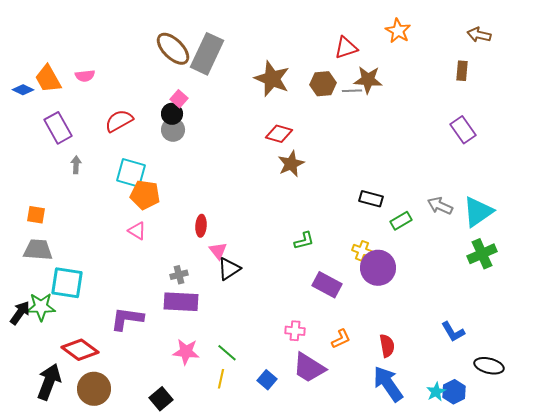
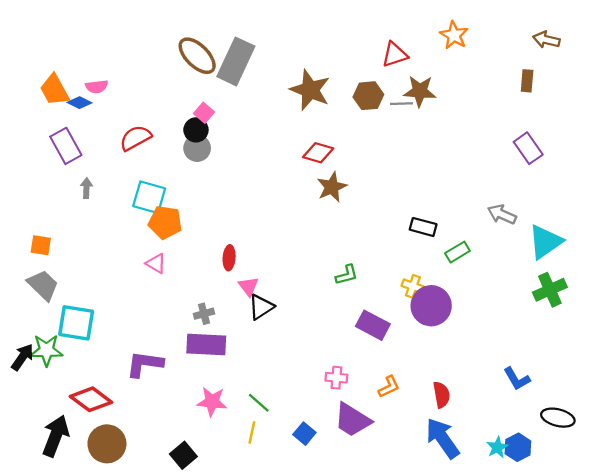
blue diamond: (23, 90) -> (80, 103), moved
gray arrow: (440, 206) -> (502, 214), moved
gray trapezoid: (38, 250) -> (43, 285), turned 40

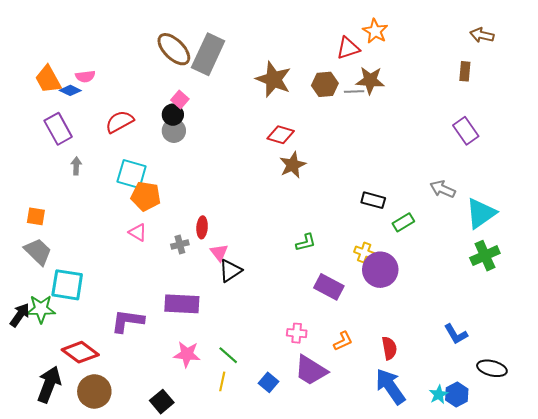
orange star: (454, 35) -> (375, 31), moved
gray cross: (204, 314) -> (180, 244), moved

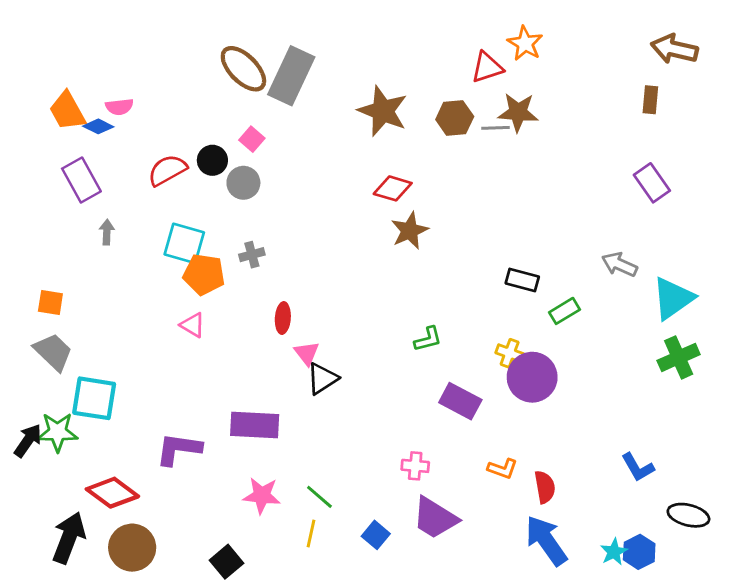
brown arrow: (482, 35) -> (674, 49), size x1.4
black circle: (173, 115) -> (212, 160), moved
gray cross: (180, 244) -> (252, 255), moved
orange L-shape: (343, 341) -> (503, 469), moved, turned 45

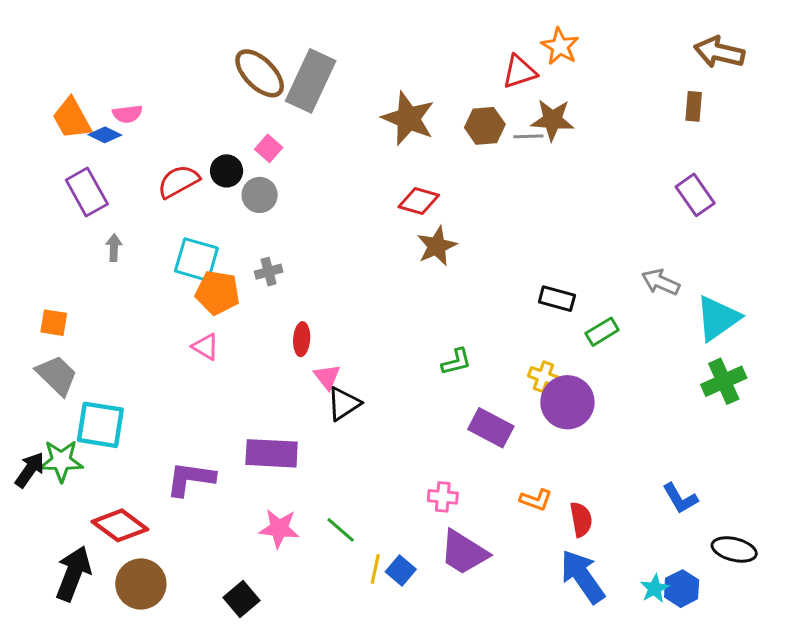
yellow line: (311, 533) -> (375, 569), moved

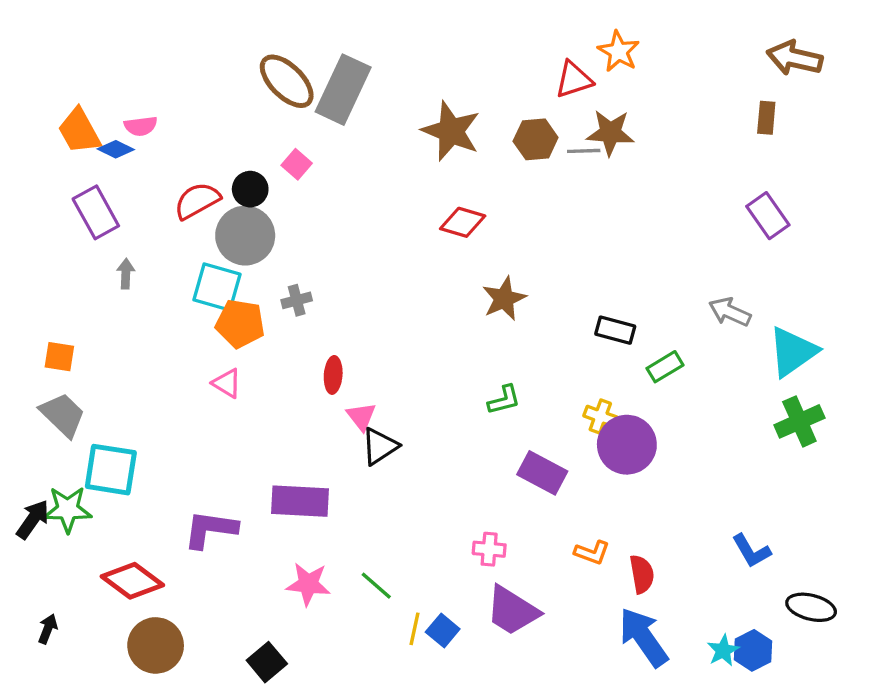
gray circle: (260, 195) -> (245, 236), moved, size x1.5
brown star: (437, 246) -> (504, 299), moved
black arrow: (73, 573) -> (48, 629), moved, size x0.5

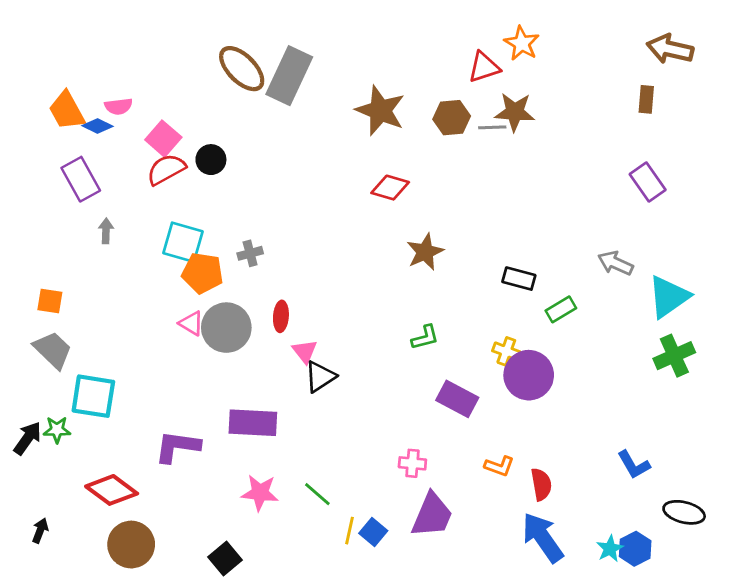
pink square: (297, 164) -> (163, 139), moved, size x1.4
gray circle: (245, 236) -> (226, 328), moved
green star: (68, 509) -> (57, 430), size x0.7
purple trapezoid: (512, 611) -> (432, 515), turned -99

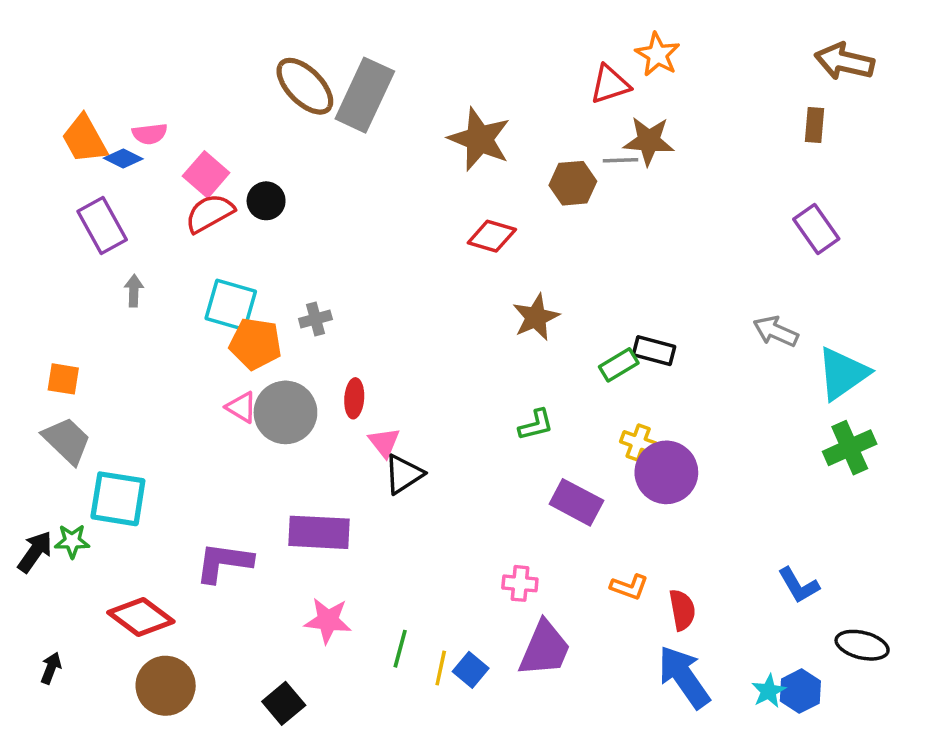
brown hexagon: (452, 118) -> (573, 183), moved
green rectangle: (561, 309) -> (619, 365), moved
green line: (317, 494) -> (400, 649), moved, turned 64

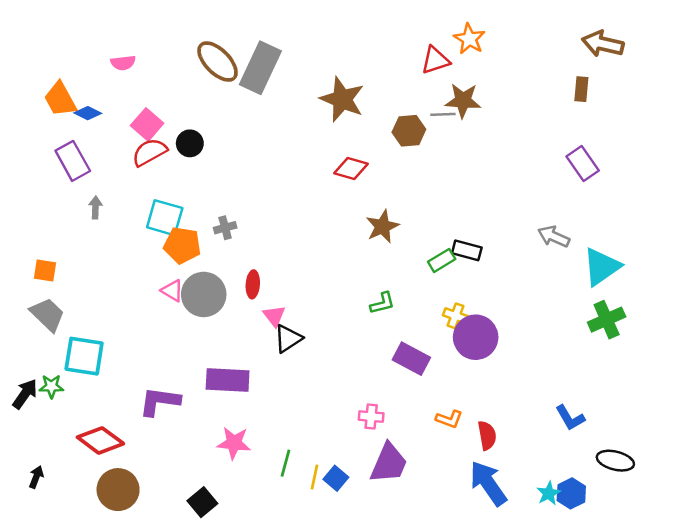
pink semicircle: (150, 134) -> (123, 63), moved

